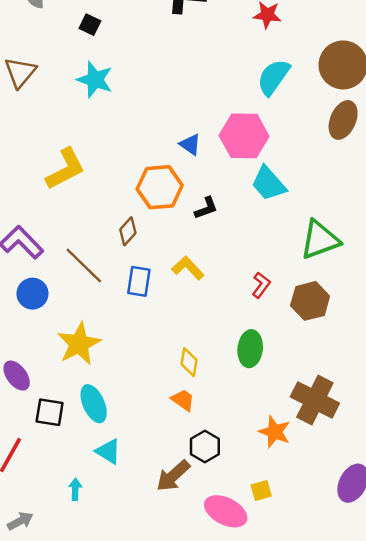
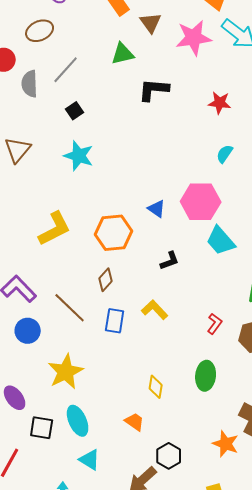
black square: (90, 25) -> (75, 111), turned 30
cyan semicircle: (273, 77) -> (225, 154), size x0.6
orange hexagon: (160, 187) -> (114, 233), moved
orange trapezoid: (183, 400) -> (135, 422), moved

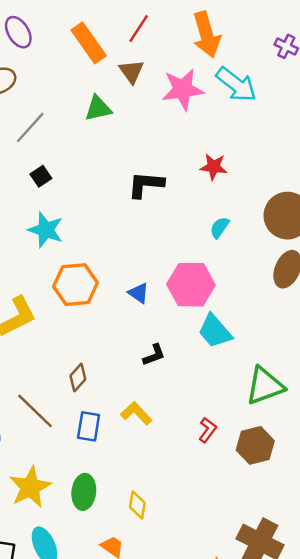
black L-shape: (154, 90) -> (146, 185), moved
orange hexagon: (114, 233) -> (75, 285), moved
green ellipse: (206, 376) -> (84, 492), moved

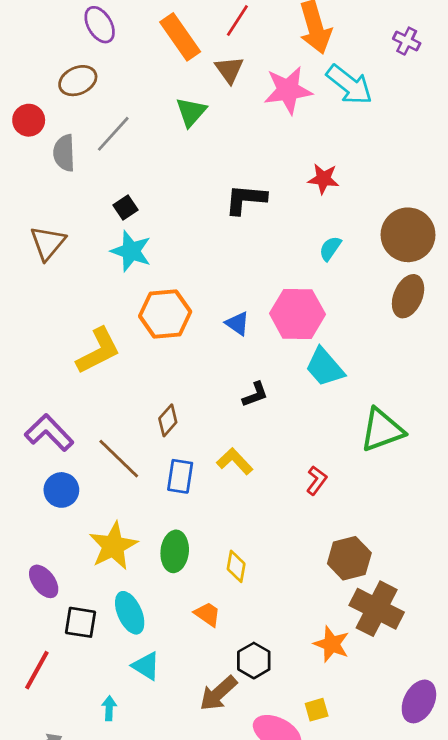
green triangle: (98, 108) -> (191, 112), turned -36
black square: (41, 176) -> (126, 208), moved
brown hexagon: (255, 445) -> (349, 558), moved

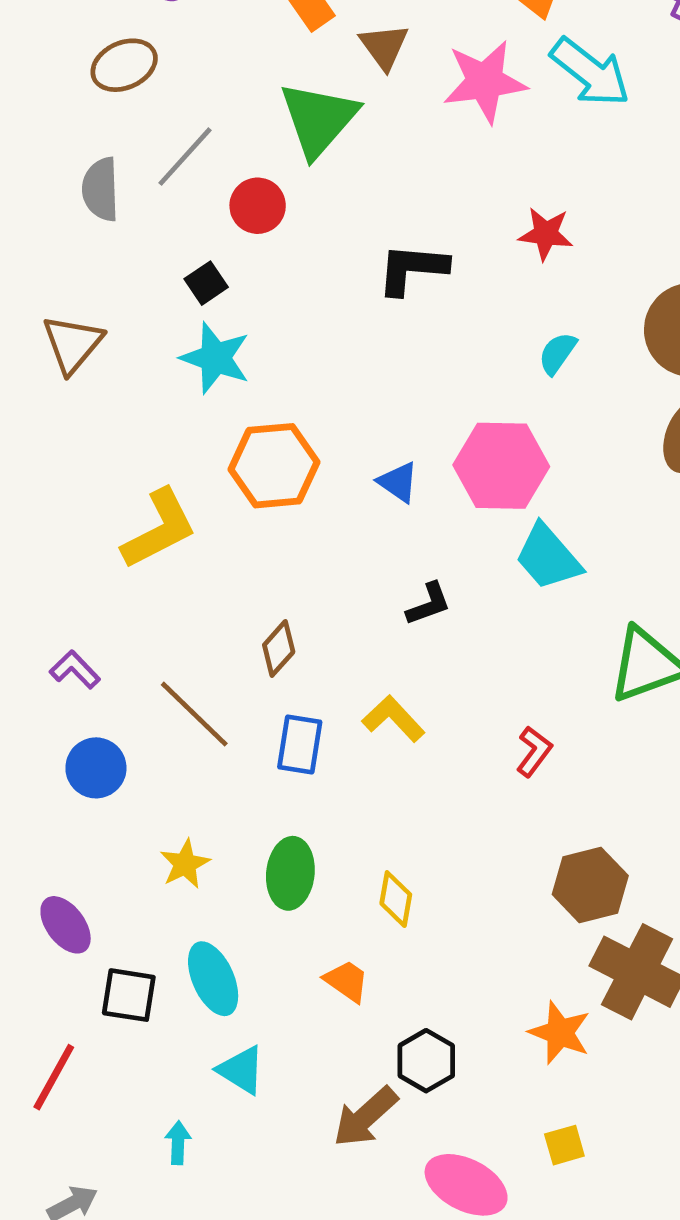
green triangle: (191, 112) -> (318, 119), size x1.5
red circle: (29, 120) -> (258, 206), moved
purple L-shape: (49, 433) -> (75, 670), size x0.6
yellow star: (113, 546) -> (185, 864), size x0.6
yellow square: (317, 710) -> (564, 1145), moved

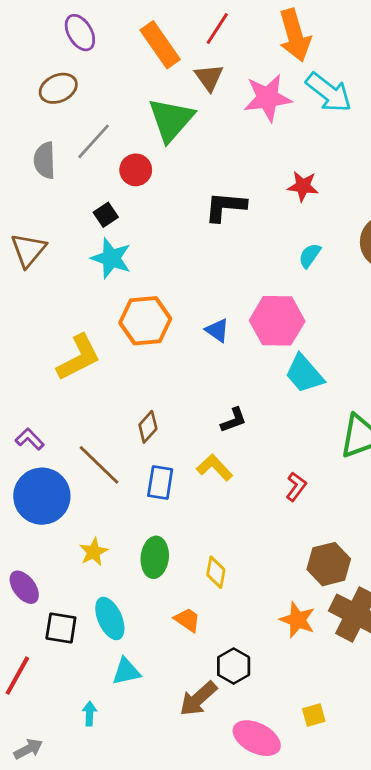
black L-shape: (429, 604) -> (234, 420), moved
blue circle: (96, 768) -> (42, 496), size x1.6
orange star: (560, 1033) -> (297, 620), moved
cyan triangle: (241, 1070) -> (126, 671), turned -44

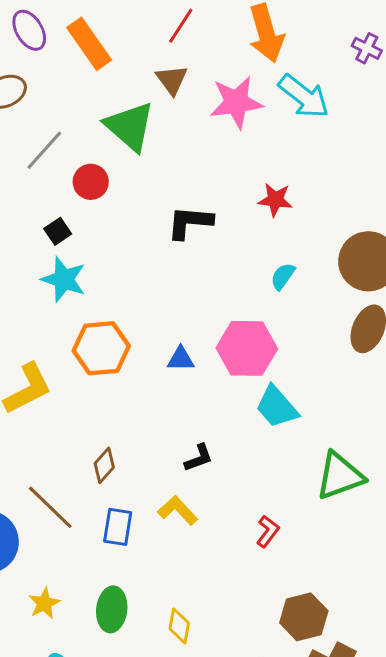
orange rectangle: (160, 45) -> (89, 44), moved
green triangle: (171, 120) -> (130, 126), turned -30
blue triangle: (217, 330) -> (181, 359), turned -35

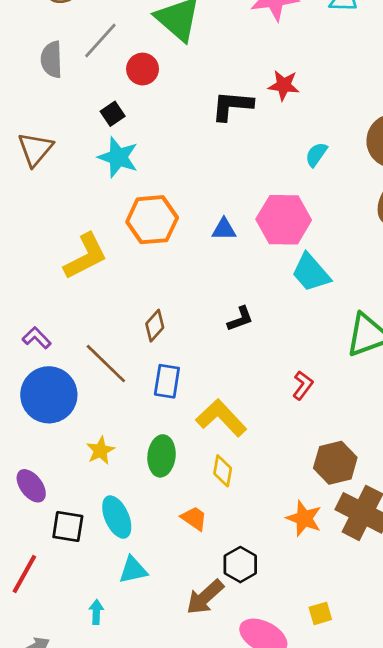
red star: (275, 200) -> (284, 85), moved
yellow L-shape: (178, 510) -> (221, 418), moved, size x1.4

